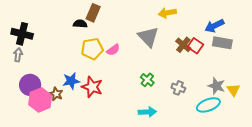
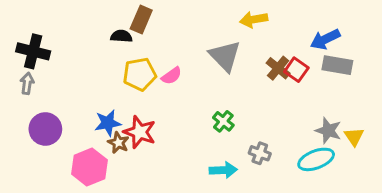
gray cross: (178, 88) -> (260, 153), moved
brown star: (56, 94) -> (118, 143), moved
pink hexagon: (40, 100) -> (89, 167), moved

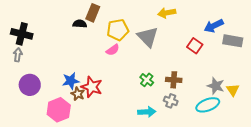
gray rectangle: (337, 65) -> (233, 41), moved
brown cross: (278, 68) -> (174, 80), moved, turned -35
yellow pentagon: (140, 74) -> (118, 30), moved

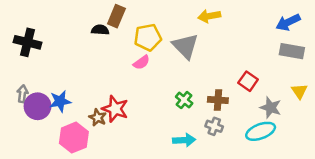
blue arrow: (214, 26) -> (288, 22), moved
red square: (195, 46) -> (248, 81), moved
gray arrow: (18, 55) -> (22, 94), moved
blue star: (71, 81) -> (60, 101), moved
yellow triangle: (233, 90) -> (299, 91), moved

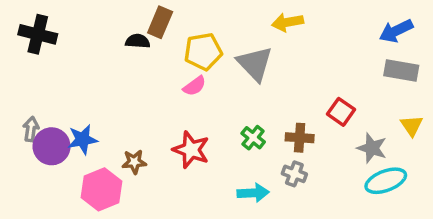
black cross: (27, 42) -> (38, 34), moved
red star: (115, 109) -> (191, 150), moved
brown star: (98, 118) -> (134, 162), turned -30
cyan ellipse: (261, 131) -> (386, 181), moved

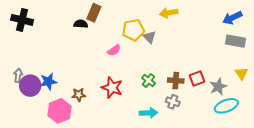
yellow pentagon: (203, 52) -> (133, 30), moved
gray triangle: (255, 64) -> (149, 37), size x0.6
red square: (341, 112) -> (197, 79), moved, turned 35
gray star: (372, 148) -> (218, 87), turned 30

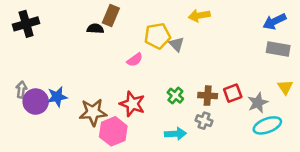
black cross: (22, 20) -> (26, 24), turned -30
brown star: (79, 95) -> (93, 112), size x1.6
pink hexagon: (60, 111) -> (113, 131), moved

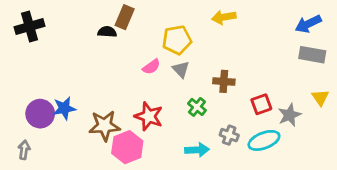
gray triangle: (177, 44) -> (181, 69), moved
gray arrow: (21, 90) -> (24, 150), moved
brown cross: (208, 96) -> (224, 81), moved
cyan ellipse: (267, 125) -> (264, 140), moved

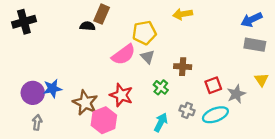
pink semicircle: (151, 67) -> (124, 55), size x1.6
brown star: (104, 126) -> (85, 103), turned 30
gray arrow: (24, 150) -> (37, 122), moved
cyan arrow: (197, 150) -> (161, 122), turned -60

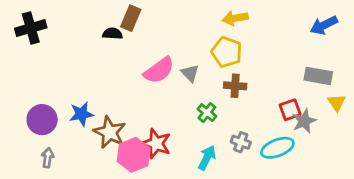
yellow pentagon: (144, 33) -> (227, 52), moved, turned 30
gray rectangle: (255, 45) -> (318, 76), moved
red square: (213, 85) -> (290, 110), moved
blue star: (52, 88) -> (81, 114), moved
red star: (121, 95) -> (156, 144), moved

